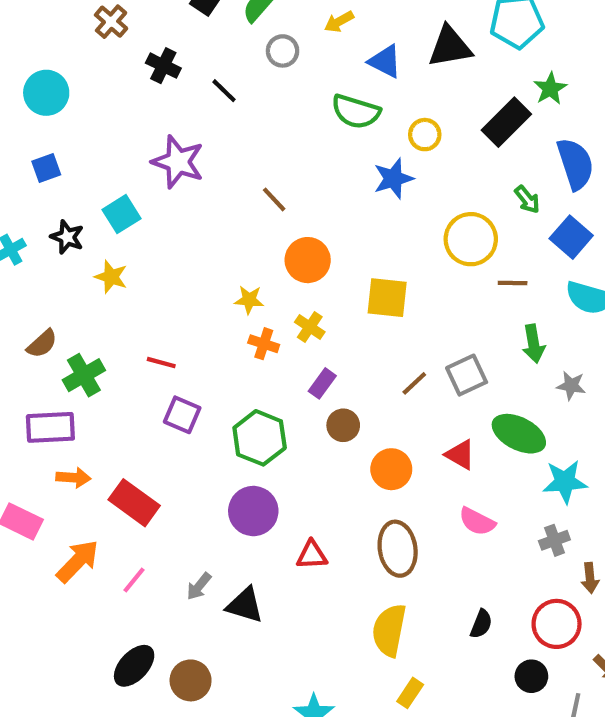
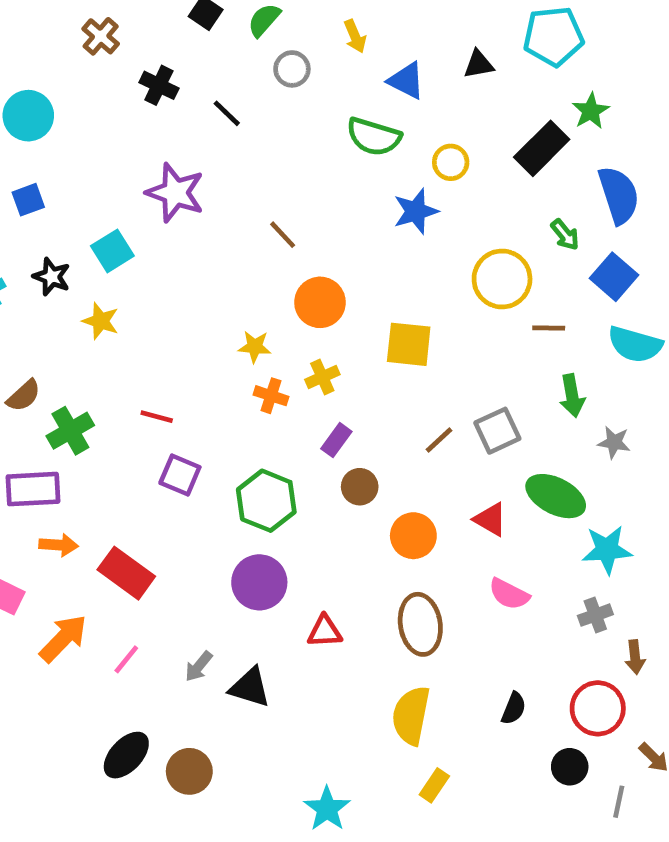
yellow arrow: (339, 22) -> (355, 36), turned -84
black triangle: (450, 47) -> (479, 64), size x0.6
yellow cross: (310, 327) -> (322, 377), turned 32

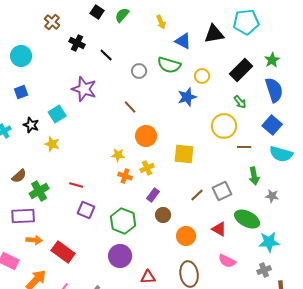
black triangle: (479, 64) -> (214, 34), size x1.5
gray circle: (292, 69) -> (139, 71), moved
green star: (591, 111) -> (272, 60), moved
green arrow: (565, 235) -> (240, 102), moved

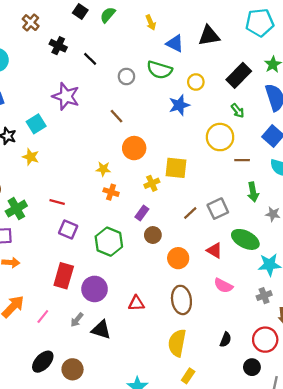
cyan pentagon: (246, 22) -> (260, 23), moved
yellow cross: (147, 168) -> (152, 183), moved
red rectangle: (63, 252) -> (64, 276), moved, turned 70
purple circle: (120, 256) -> (95, 289), moved

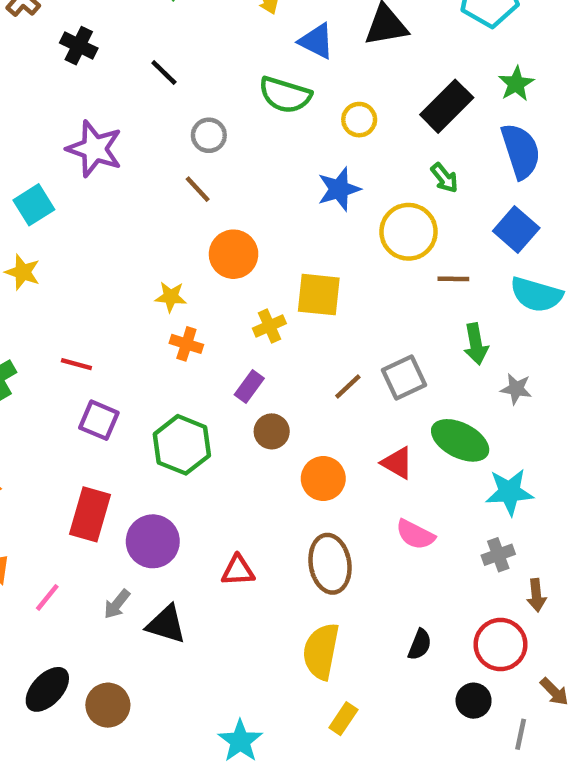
black line: (90, 59) -> (164, 72), moved
gray circle: (126, 76) -> (209, 135), moved
blue star: (179, 105) -> (339, 189), moved

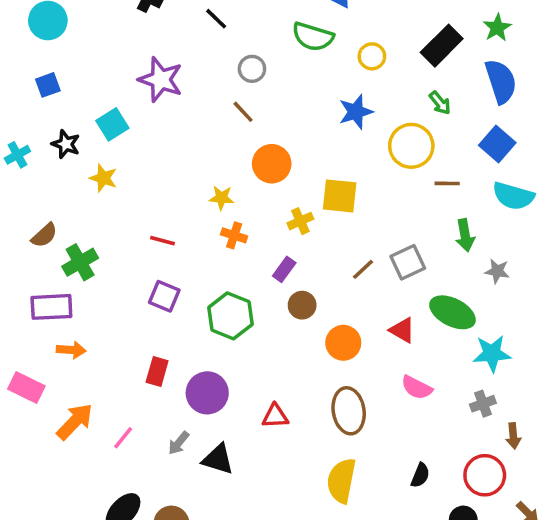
red line: (76, 364) -> (162, 241), moved
red rectangle: (90, 514) -> (157, 371), size x0.7

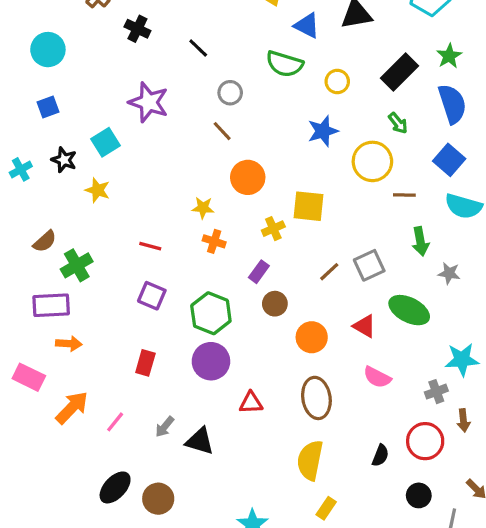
cyan star: (492, 354) -> (462, 360), moved
purple circle: (207, 393) -> (211, 361), moved
red circle: (485, 475) -> (425, 441), moved

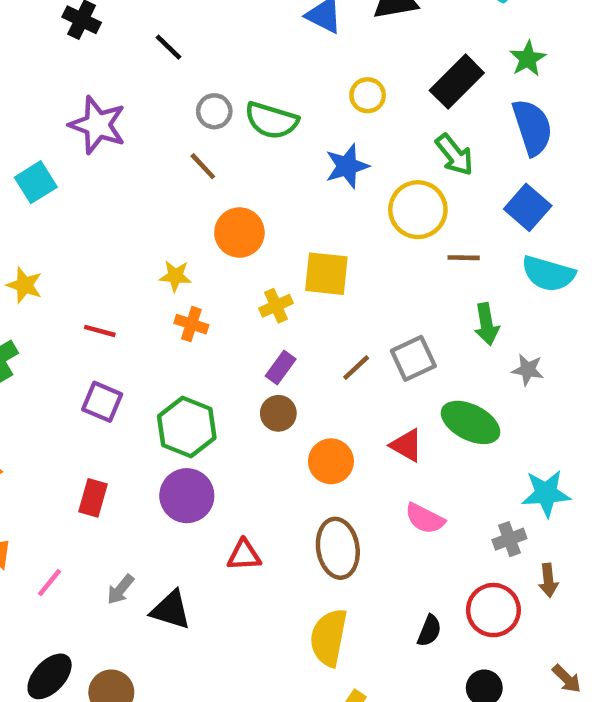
green semicircle: (284, 64) -> (271, 120), moved
green arrow: (398, 123) -> (455, 155), size x1.4
yellow star: (97, 190) -> (24, 285), moved
purple rectangle: (259, 272) -> (281, 368), moved

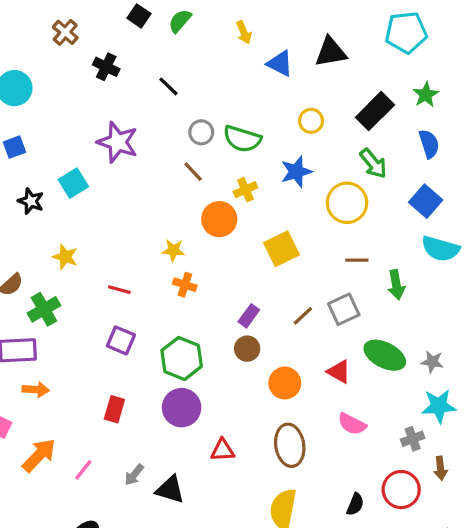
blue semicircle: (532, 127) -> (429, 144), size x0.7
brown line: (464, 258) -> (357, 260), moved
yellow square: (326, 274) -> (282, 249), turned -32
yellow cross: (276, 306) -> (245, 190), moved
gray star: (528, 370) -> (432, 362), moved

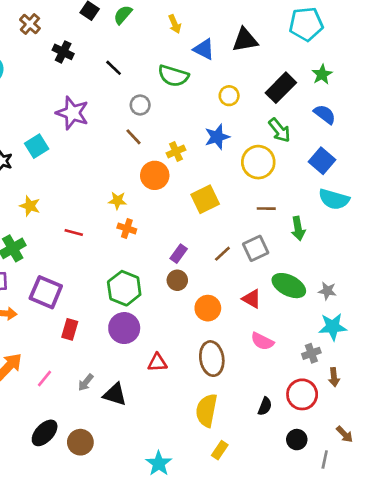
green semicircle: (242, 139) -> (173, 76), moved
blue semicircle: (429, 144) -> (325, 114), turned -35
purple square: (121, 340) -> (46, 292), moved, size x1.4

